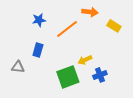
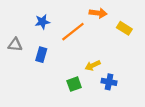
gray triangle: (18, 67) -> (15, 45), moved
blue cross: (100, 75) -> (109, 82), turned 32
green square: (68, 77) -> (74, 84), size x0.6

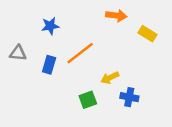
orange line: (73, 32) -> (80, 53), moved

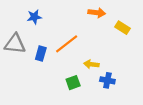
blue star: (50, 26) -> (34, 17), moved
gray triangle: (18, 53) -> (15, 44), size x1.5
yellow arrow: (110, 78) -> (91, 64), turned 32

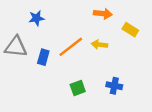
yellow arrow: (91, 64) -> (99, 45), moved

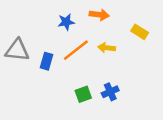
orange arrow: (103, 14) -> (99, 15), moved
blue star: (36, 18) -> (66, 22), moved
blue cross: (114, 86) -> (110, 92), moved, turned -35

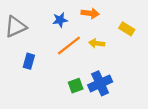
gray triangle: (17, 50) -> (15, 27), moved, turned -30
blue rectangle: (47, 61) -> (29, 61), moved
blue cross: (110, 92) -> (100, 83), size x1.5

